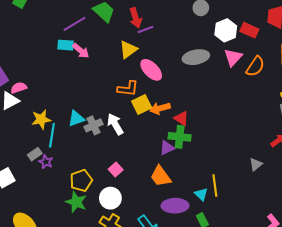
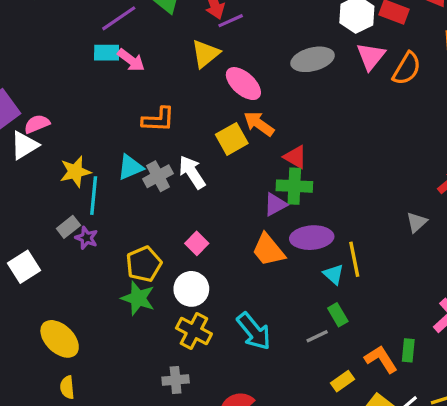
orange L-shape: (128, 89) -> (158, 120), moved
orange arrow: (160, 108) -> (259, 124), moved, turned 54
purple ellipse: (175, 206) -> (312, 238), moved

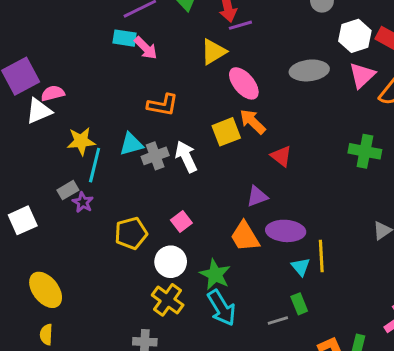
green cross: (294, 186) -> (365, 151), moved
green star: (138, 298) -> (215, 274), moved

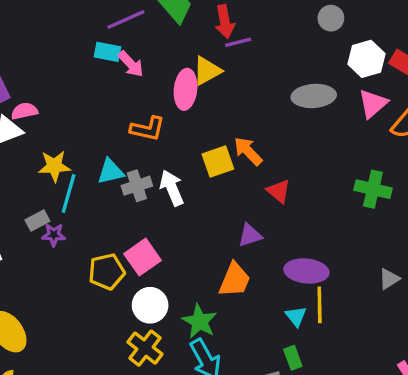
pink ellipse: (244, 83) -> (186, 89), moved, turned 44
purple star: (83, 202) -> (54, 235), turned -30
pink square: (181, 221) -> (142, 257), moved, size x1.5
purple ellipse: (286, 231) -> (306, 271), moved
orange trapezoid: (245, 236) -> (235, 280), turned -128

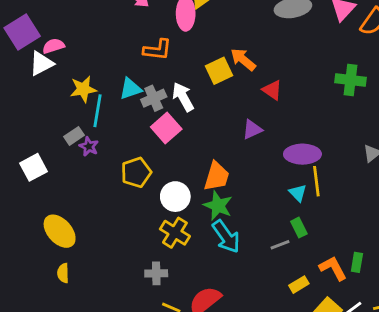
purple star: (54, 235) -> (89, 146), turned 30
pink square: (142, 257) -> (166, 128), moved
orange trapezoid: (235, 280) -> (217, 176), moved

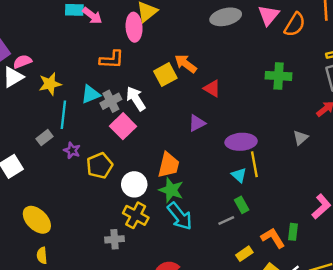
yellow star: (83, 89) -> (50, 84), moved
purple star: (89, 146) -> (72, 150), moved
gray cross: (156, 273) -> (114, 239), moved

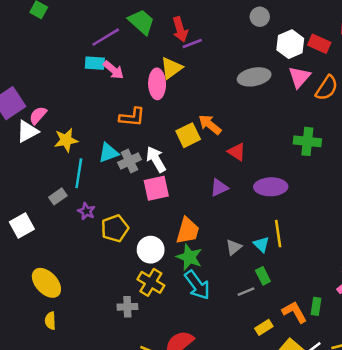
pink semicircle: (22, 62) -> (38, 115), turned -30
pink square: (123, 126) -> (156, 188), moved, turned 30
gray triangle: (301, 138) -> (234, 247), moved
purple ellipse: (241, 142) -> (271, 187), moved

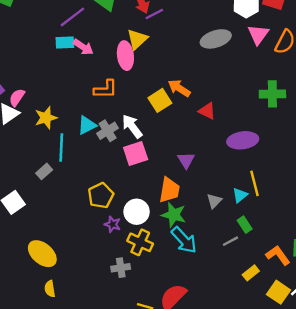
purple triangle: (219, 188) -> (186, 160), moved, turned -30
purple star: (86, 211) -> (113, 224), moved
cyan triangle: (261, 244) -> (240, 195), turned 42

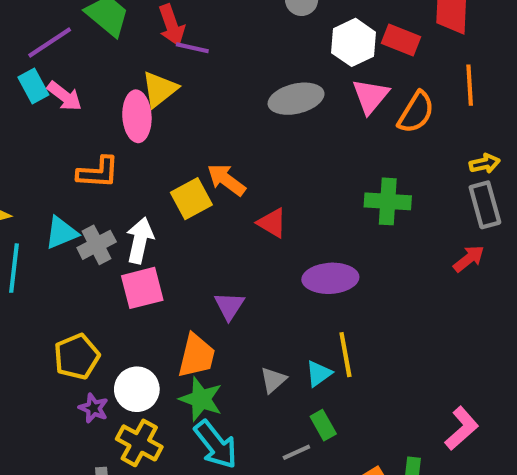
purple line: (154, 14) -> (192, 48), turned 36
cyan rectangle: (65, 42) -> (33, 86), turned 60
white arrow: (132, 126) -> (140, 240), turned 45

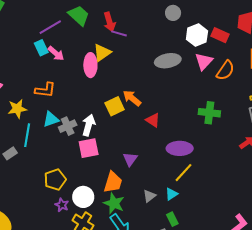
orange L-shape: (98, 172) -> (45, 90), moved
yellow line: (345, 355) -> (184, 173), moved, turned 50

